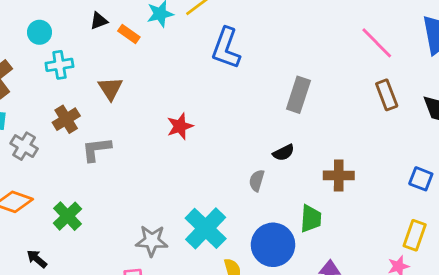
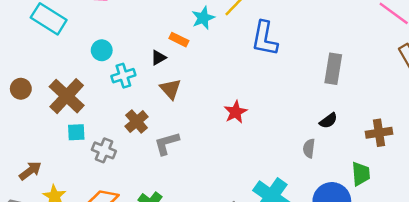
black triangle: (99, 21) -> (158, 58), moved

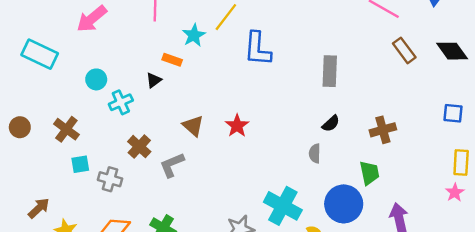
brown triangle: (170, 89) -> (193, 126), moved
brown cross: (67, 96) -> (66, 129), size x0.7

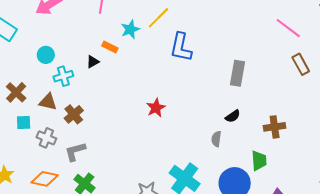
brown triangle: (193, 126) -> (48, 102), moved, turned -36
gray L-shape: (172, 165) -> (75, 151), moved

